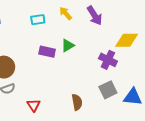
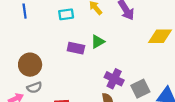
purple cross: (108, 60) -> (114, 79), moved

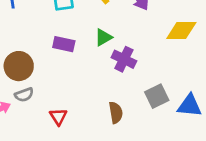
purple rectangle: (76, 48) -> (64, 44), moved
purple cross: (114, 79) -> (124, 59), moved

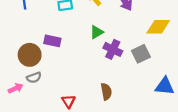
purple rectangle: (64, 44) -> (52, 41), moved
gray square: (157, 96) -> (141, 54), moved
red triangle: (58, 117) -> (68, 101), moved

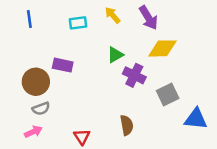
yellow diamond: (158, 27) -> (163, 48), moved
gray square: (141, 54) -> (168, 95), moved
pink arrow: (16, 88) -> (33, 132), moved

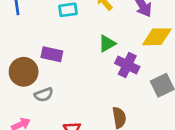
gray semicircle: (41, 109) -> (44, 95), moved

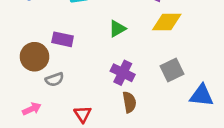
purple cross: (127, 65) -> (123, 73), moved

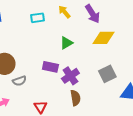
purple rectangle: (63, 39) -> (50, 67), moved
purple cross: (123, 73) -> (70, 76), turned 30

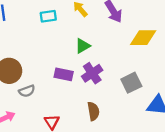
yellow diamond: (103, 38) -> (143, 38), moved
purple cross: (70, 76) -> (92, 73), moved

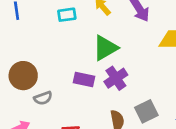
green triangle: (83, 46) -> (105, 48), size x1.5
gray square: (131, 83) -> (146, 111), moved

